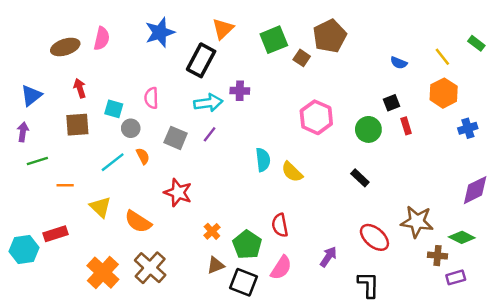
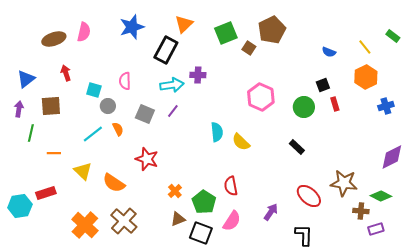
brown square: (77, 125) -> (51, 106), moved
green line: (37, 161) -> (31, 133), turned -60

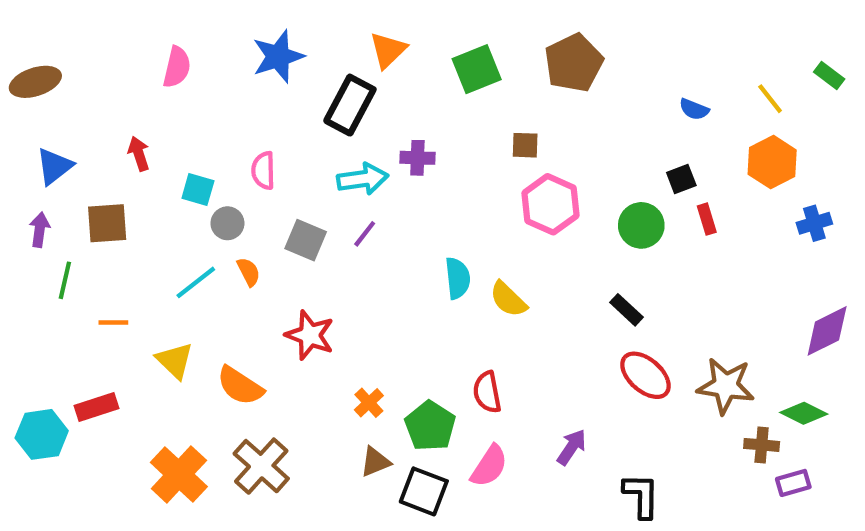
brown ellipse: (54, 39) -> (35, 82), moved
brown square: (249, 48) -> (525, 145), moved, turned -32
red ellipse: (309, 196) -> (645, 375), moved

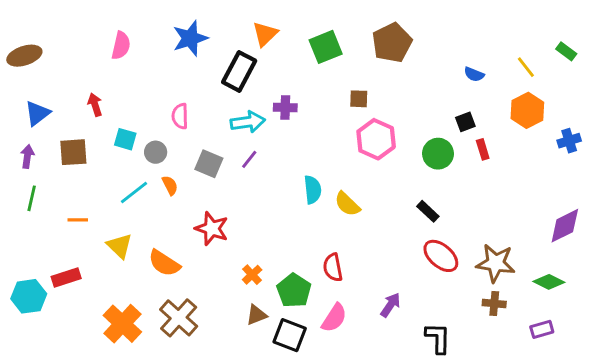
cyan square: (198, 189) -> (125, 139), moved
blue cross: (814, 223) -> (569, 141), moved
green line: (65, 280) -> (32, 198), moved
brown cross: (762, 445) -> (494, 303), moved

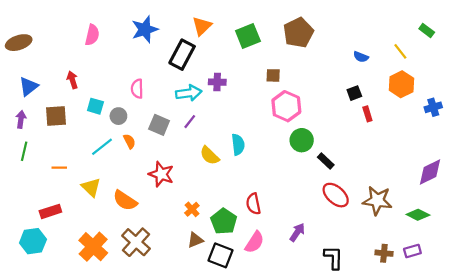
green rectangle: (566, 51) -> (427, 31), moved
green circle: (438, 154) -> (302, 140), moved
yellow semicircle: (347, 204) -> (210, 156), moved
cyan hexagon: (29, 296) -> (33, 241), moved
brown cross: (494, 303) -> (384, 253), moved

